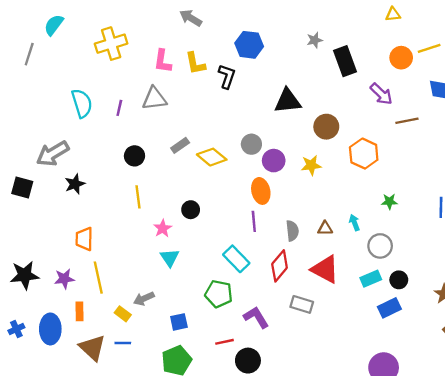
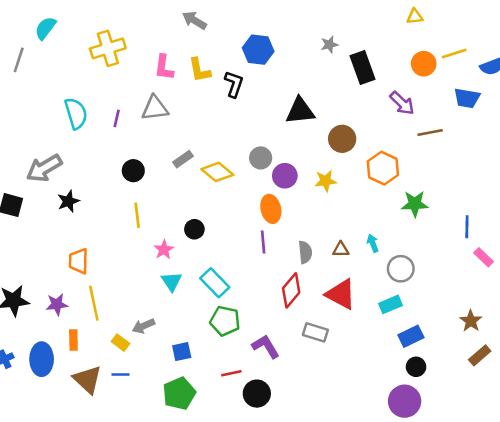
green star: (389, 201) -> (415, 204), moved, size x1.5
cyan rectangle: (236, 259) -> (215, 283), moved
black circle: (399, 280) -> (416, 367), moved

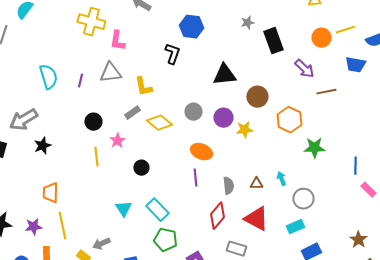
yellow cross: (108, 48) -> (91, 22), moved, turned 32
yellow L-shape: (200, 70) -> (143, 87), moved
purple circle: (285, 176) -> (223, 118), moved
orange ellipse: (271, 209) -> (201, 152), turned -55
pink star: (164, 250) -> (117, 141), moved

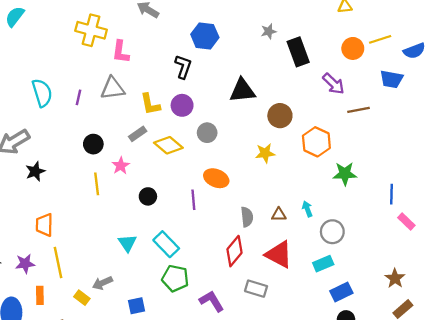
purple circle: (223, 118) -> (182, 105), moved
purple line: (195, 178) -> (193, 200), moved

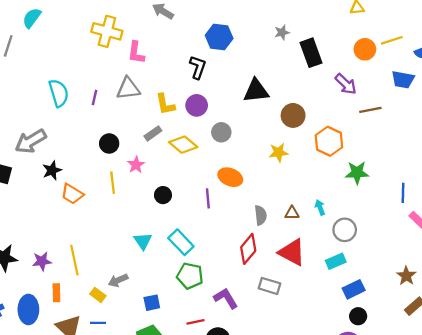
orange trapezoid: (44, 225) -> (72, 194), moved, turned -60

